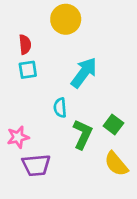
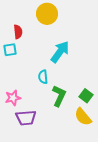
cyan square: (28, 70) -> (10, 50), moved
green square: (113, 125) -> (86, 96), moved

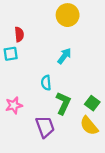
yellow circle: (47, 14) -> (68, 15), moved
cyan arrow: (60, 52) -> (64, 56), size x0.7
purple trapezoid: (26, 118) -> (45, 127), moved, turned -105

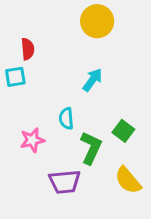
green square: (92, 103) -> (123, 131), moved
pink star: (14, 105) -> (32, 140), moved
purple trapezoid: (45, 127) -> (65, 182), turned 105

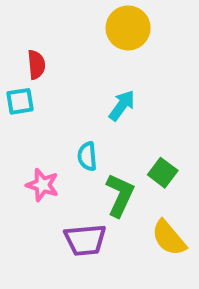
pink star: (32, 140) -> (42, 185), turned 30

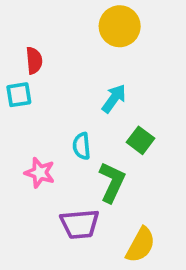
green square: (163, 173) -> (141, 140), moved
yellow semicircle: (169, 238) -> (141, 245), moved, turned -111

